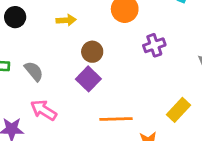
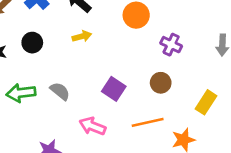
purple cross: (154, 45) -> (171, 45), turned -35
brown circle: (92, 52) -> (161, 83), moved
pink arrow: (44, 110) -> (92, 126), moved

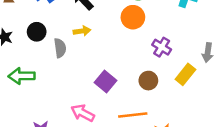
gray semicircle: (60, 91) -> (60, 48), moved, turned 36
yellow rectangle: (206, 102) -> (185, 74), moved

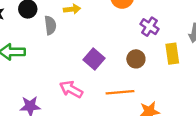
yellow rectangle: (185, 74) -> (172, 54), turned -48

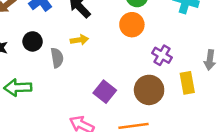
brown circle: (136, 59) -> (149, 90), size x1.5

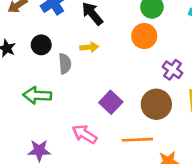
green arrow: (18, 88) -> (37, 95), moved

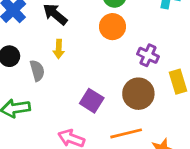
yellow arrow: (89, 47) -> (59, 49), turned 108

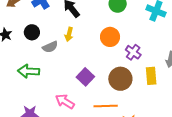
orange circle: (112, 27) -> (110, 37), moved
gray semicircle: (37, 71) -> (50, 47), turned 70

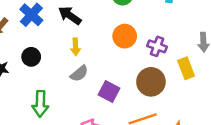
gray semicircle: (50, 47) -> (79, 73), moved
green arrow: (29, 71) -> (40, 104), turned -75

